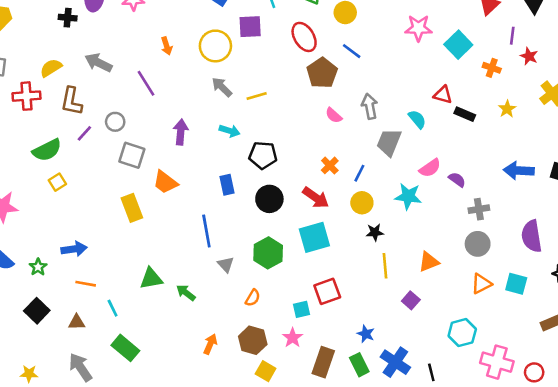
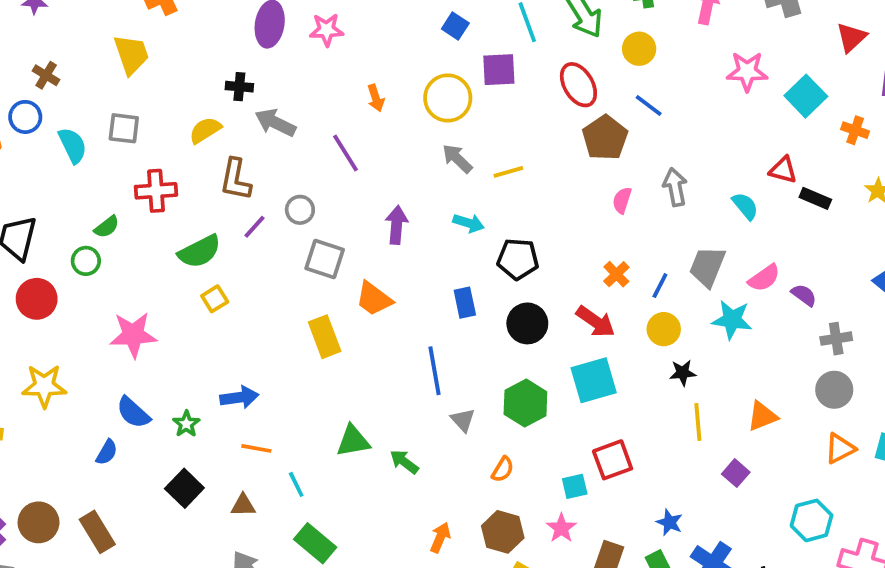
black cross: (68, 18) -> (239, 87), moved
red cross: (26, 96) -> (156, 191), moved
pink semicircle: (334, 115) -> (622, 200), turned 66
gray trapezoid: (389, 142) -> (707, 267), moved

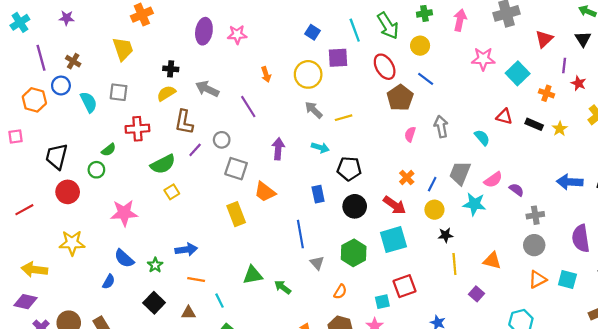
black cross: (239, 87) -> (171, 69), moved
black rectangle: (815, 198) -> (534, 124), moved
orange triangle: (762, 416) -> (492, 261), turned 36

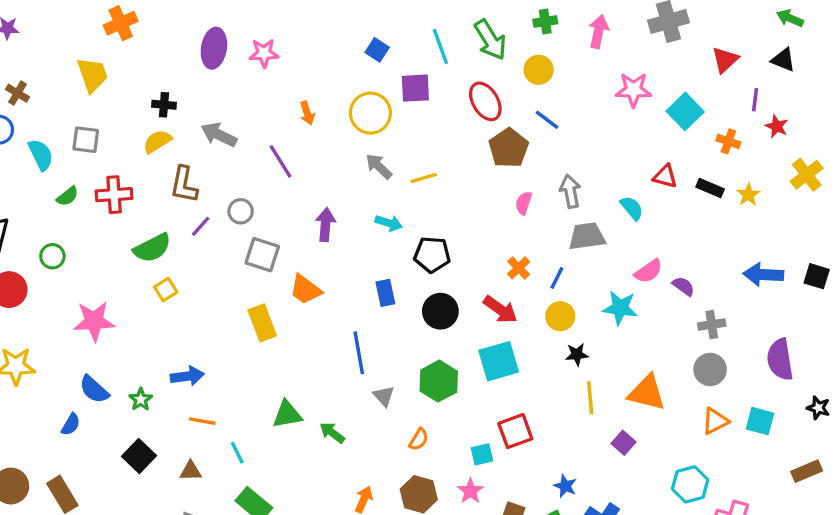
black triangle: (583, 39) -> (783, 60), turned -35
green semicircle: (109, 150) -> (67, 196), moved
gray trapezoid: (460, 173) -> (587, 236), moved, turned 60
orange triangle: (492, 261) -> (647, 393), size x1.4

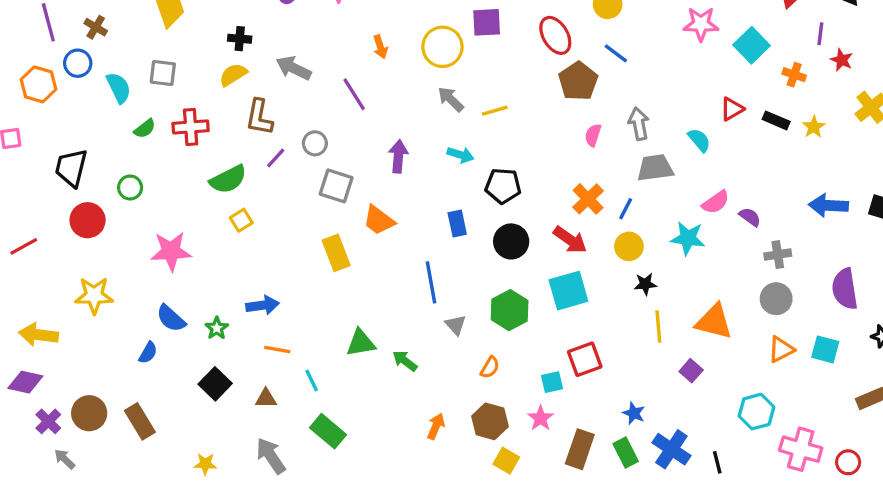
red triangle: (665, 176) -> (732, 109), turned -45
orange cross: (519, 268) -> (588, 199), size x1.4

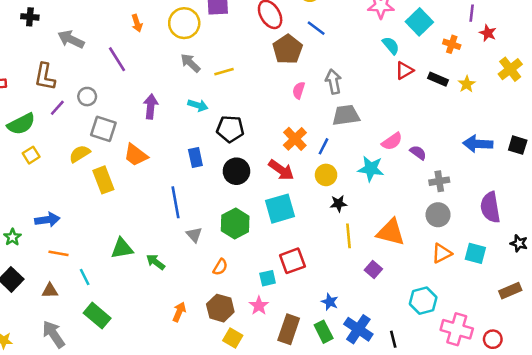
yellow semicircle: (233, 75) -> (80, 154), moved
cyan semicircle: (699, 140) -> (391, 46), moved

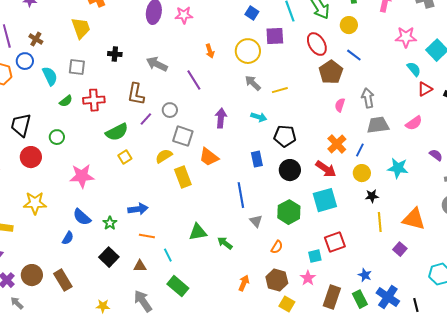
black cross: (30, 17) -> (115, 54), moved
pink semicircle: (392, 141) -> (414, 123), moved

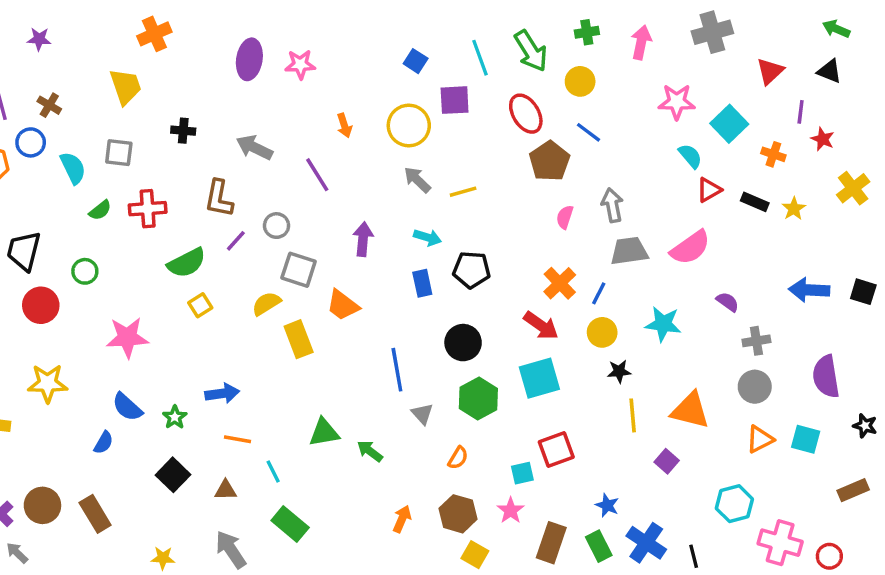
pink semicircle: (414, 123) -> (690, 248), size x1.4
blue rectangle: (257, 159) -> (422, 283), moved
black circle: (290, 170) -> (463, 343), moved

